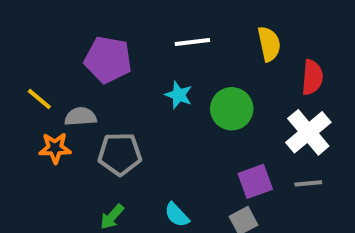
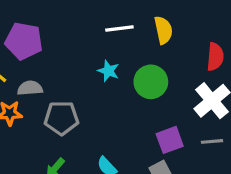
yellow semicircle: (269, 44) -> (163, 30), moved
purple pentagon: (108, 60) -> (24, 41), moved

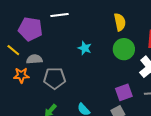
white line: (119, 29) -> (60, 15), moved
green circle: (151, 82) -> (124, 49), moved

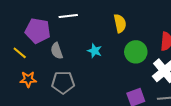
yellow semicircle: (120, 22) -> (120, 23), moved
gray semicircle: (34, 59) -> (57, 51), moved, turned -105

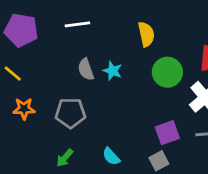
purple pentagon: (38, 31) -> (21, 30), moved
gray semicircle: (57, 51) -> (86, 69), moved

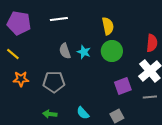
green circle: (167, 72) -> (112, 51), moved
purple square: (167, 133) -> (123, 86), moved
green arrow: (65, 158) -> (50, 114), turned 56

